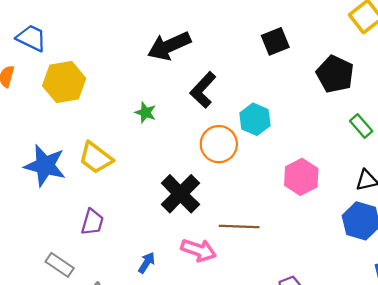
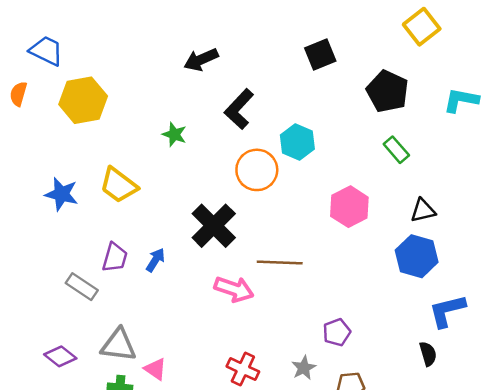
black arrow: (169, 46) -> (201, 60), size x0.7
green rectangle: (361, 126) -> (396, 150), moved
blue star: (45, 166) -> (62, 194), size x0.7
blue arrow: (147, 263) -> (155, 260), moved
gray rectangle: (60, 265) -> (82, 287), moved

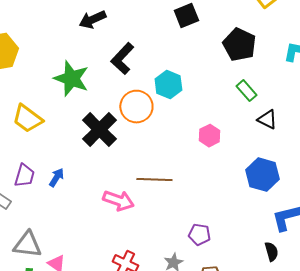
green star: (174, 134) -> (71, 79), size x1.8
pink hexagon: (349, 207) -> (209, 136), size x0.7
black triangle: (423, 211) -> (267, 120), moved, turned 40
black cross: (214, 226) -> (99, 130), moved
purple pentagon: (337, 332) -> (199, 235), turned 30

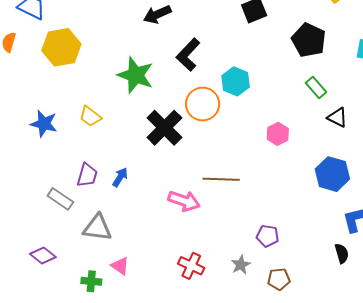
yellow trapezoid: (27, 119) -> (90, 116), size x0.7
gray triangle: (27, 245) -> (97, 228), moved

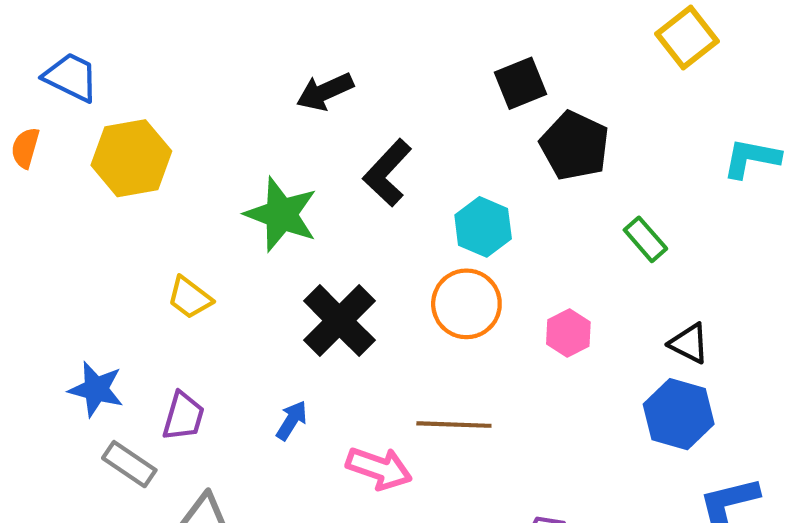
black pentagon: (309, 40) -> (575, 146), moved
orange circle: (203, 104) -> (466, 304), moved
black triangle: (338, 117) -> (689, 343), moved
blue star: (44, 124) -> (96, 389), moved
blue arrow: (120, 177) -> (292, 420), moved

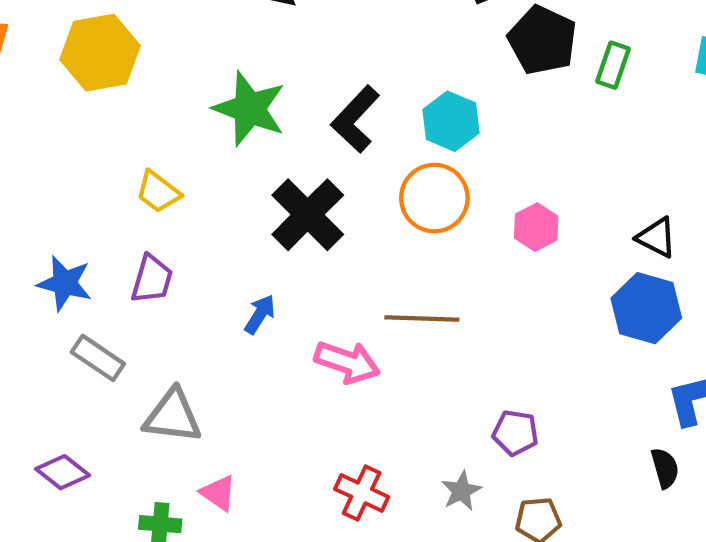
black L-shape: (387, 173) -> (355, 119), moved
green rectangle: (645, 239) -> (613, 65), moved, turned 60
purple trapezoid: (183, 416) -> (152, 279), moved

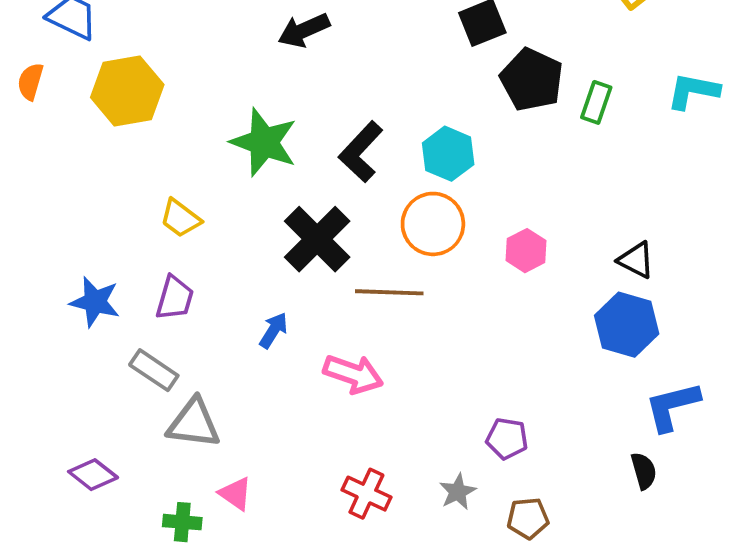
brown line: (422, 319) -> (389, 292), moved
gray rectangle: (98, 358) -> (154, 370), moved

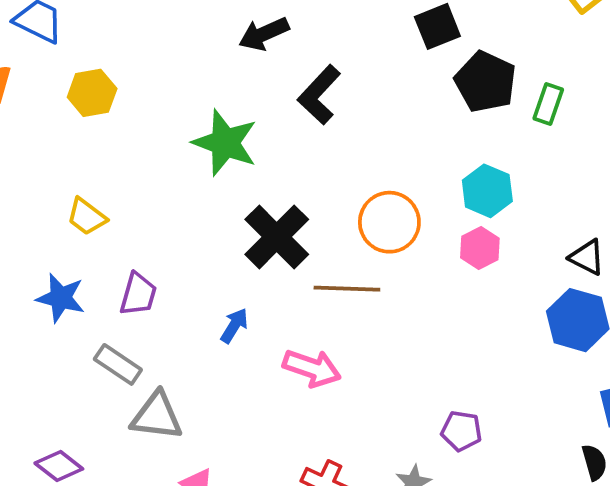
yellow hexagon: (127, 91) -> (92, 93), size x0.7
black L-shape: (361, 152) -> (319, 95), moved
cyan hexagon: (448, 154) -> (487, 191), moved
yellow trapezoid: (180, 218) -> (87, 217), moved

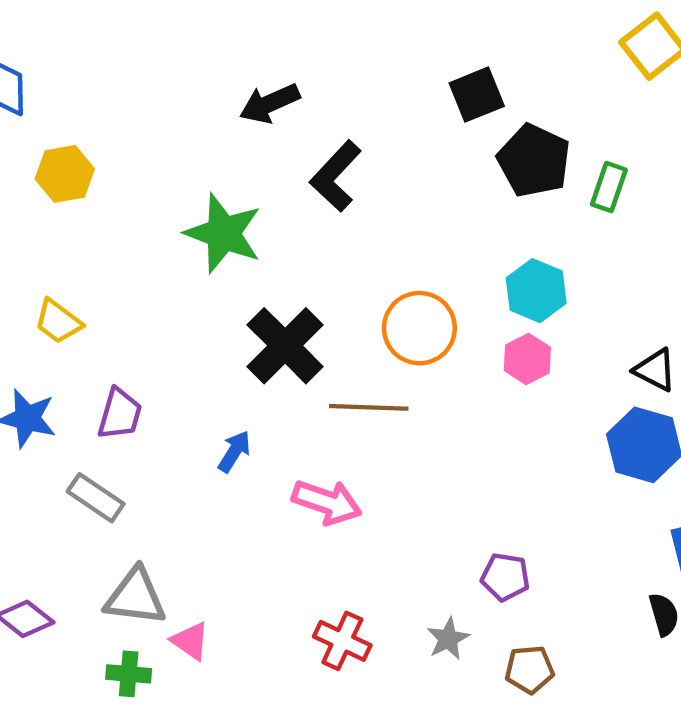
gray triangle: (157, 416) -> (135, 597), moved

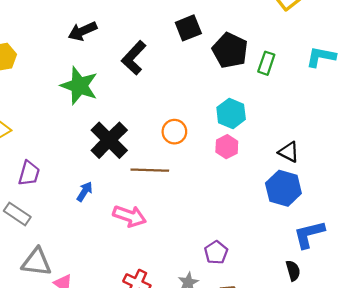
black square: (477, 95) -> (188, 28), moved
black arrow: (270, 103) -> (82, 31), moved
orange circle: (419, 328) -> (174, 132), size x0.7
purple pentagon: (505, 577) -> (216, 252), turned 30

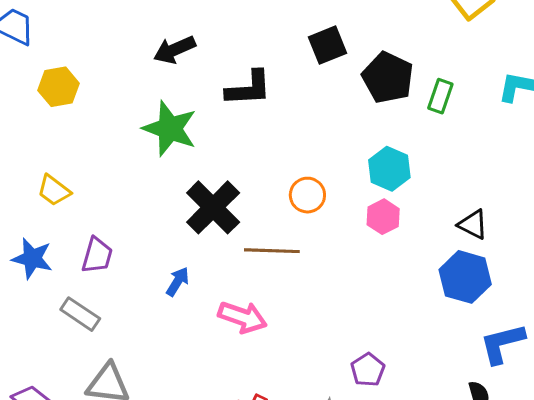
black L-shape: (134, 58) -> (249, 88), turned -136

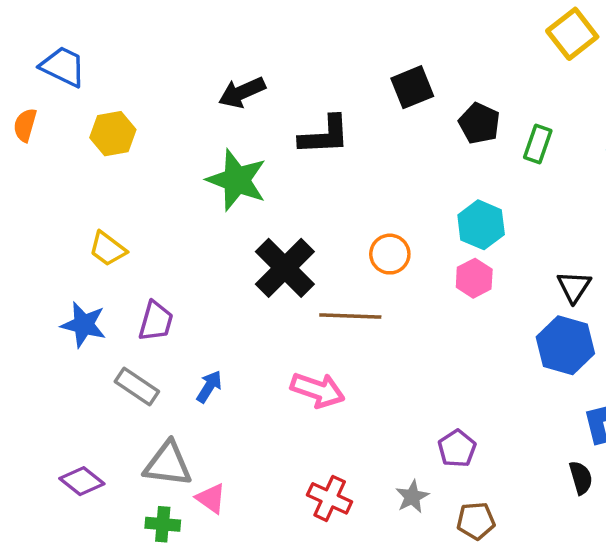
black pentagon: (388, 78) -> (479, 123), size x0.7
black triangle: (473, 224) -> (574, 287), turned 36
blue arrow: (178, 282) -> (209, 387), moved

